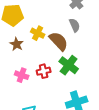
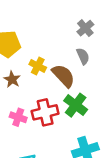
red cross: (44, 71) -> (45, 112), size x1.5

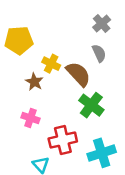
brown star: (12, 79) -> (34, 82), moved
red cross: (45, 112) -> (63, 140), moved

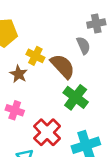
gray cross: (102, 23) -> (96, 23), moved, turned 30
red cross: (63, 140) -> (47, 132), turned -32

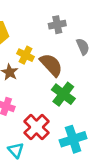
gray cross: (96, 23) -> (57, 25), moved
gray semicircle: (83, 46) -> (83, 47), moved

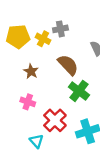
gray cross: (57, 25) -> (60, 29), moved
yellow cross: (26, 55) -> (43, 39), moved

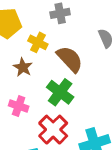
yellow cross: (43, 39) -> (38, 42), moved
green cross: (79, 91) -> (60, 92), moved

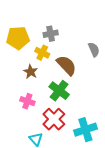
gray cross: (60, 13) -> (51, 34), moved

